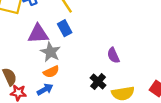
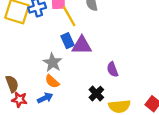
purple triangle: (38, 34) -> (82, 45), moved
orange semicircle: (51, 72) -> (52, 81), turned 64

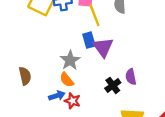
purple triangle: (82, 45) -> (103, 47), turned 45
black cross: (96, 94) -> (113, 85), moved
red star: (19, 100) -> (72, 101), moved

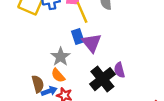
brown semicircle: (25, 76) -> (38, 84), moved
black cross: (113, 85) -> (102, 79), size x1.6

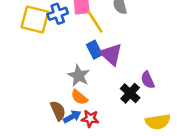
black cross: (102, 79) -> (130, 93), size x0.7

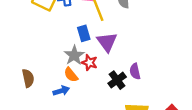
blue rectangle: (94, 50) -> (84, 33), moved
brown semicircle: (58, 111) -> (28, 78), moved
red star: (90, 119) -> (89, 63), moved

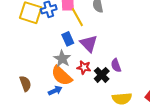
red star: (89, 63) -> (84, 67), moved
orange semicircle: (71, 75) -> (62, 76), size x1.6

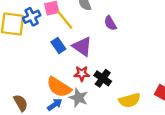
gray star: (62, 59) -> (78, 98), moved
purple semicircle: (116, 65) -> (110, 23), moved

